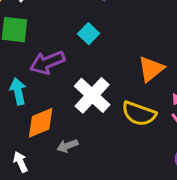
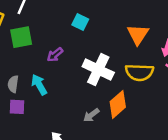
purple arrow: (47, 62) -> (55, 55), size x0.6
orange diamond: (41, 123) -> (118, 104), moved

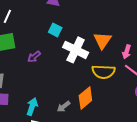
white cross: (98, 70) -> (76, 50), moved
cyan arrow: (39, 85) -> (32, 107), moved, turned 48

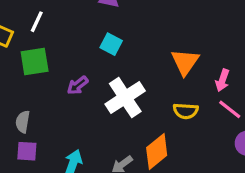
white cross: (76, 50) -> (125, 98), moved, turned 30
yellow semicircle: (103, 72) -> (186, 111), size x0.7

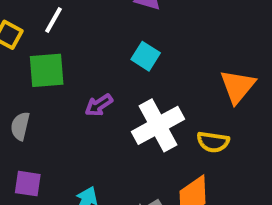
yellow semicircle: (186, 111) -> (213, 142), moved
gray semicircle: (23, 122) -> (20, 126), moved

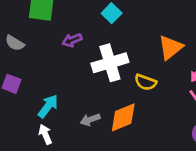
gray semicircle: (20, 126) -> (15, 43), turned -84

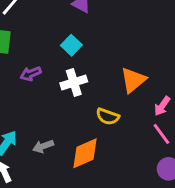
white cross: (110, 63) -> (74, 82), moved, size x0.7
gray arrow: (90, 120) -> (43, 146), moved

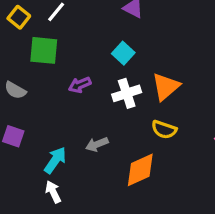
orange triangle: (133, 80) -> (166, 87), moved
gray arrow: (43, 146) -> (97, 144), moved

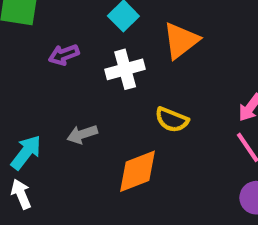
orange triangle: (166, 87) -> (181, 41), moved

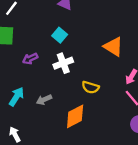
orange triangle: (181, 41) -> (113, 47), moved, turned -45
cyan arrow: (26, 152) -> (16, 97), moved

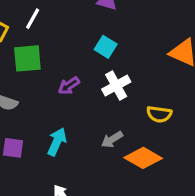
gray arrow: (44, 100) -> (112, 140), moved
orange diamond: (75, 116) -> (143, 158), turned 65

